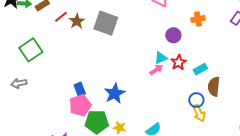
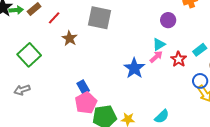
brown star: (77, 21) -> (70, 38), moved
red star: (179, 62) -> (179, 59), moved
blue star: (115, 93) -> (134, 68), moved

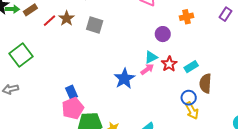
gray square: (99, 18) -> (95, 25), size x0.7
brown star: (70, 38) -> (67, 18), moved
red star: (179, 59) -> (169, 64), moved

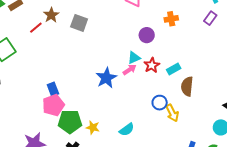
red line: (50, 21) -> (36, 28), moved
blue circle: (189, 98) -> (160, 103), moved

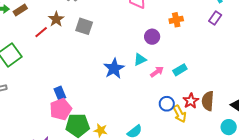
red star: (152, 65) -> (191, 101), moved
pink arrow: (130, 70) -> (157, 72), moved
blue star: (106, 78) -> (114, 68), moved
brown semicircle: (187, 86) -> (208, 101), moved

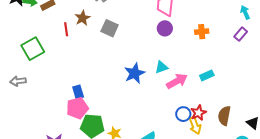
red line: (41, 32) -> (66, 29), turned -64
purple circle: (152, 37) -> (165, 28), moved
cyan rectangle: (180, 70) -> (207, 75), moved
pink arrow: (157, 72) -> (177, 81), size x1.5
red star: (191, 101) -> (199, 113), moved

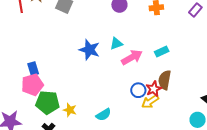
blue star: (135, 73) -> (89, 50), turned -30
brown semicircle: (224, 116) -> (165, 80), moved
yellow arrow: (195, 125) -> (150, 102), turned 78

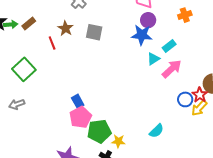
blue star: (89, 50) -> (142, 35), moved
cyan rectangle: (162, 52) -> (169, 46), moved
yellow star: (70, 110) -> (118, 141), moved

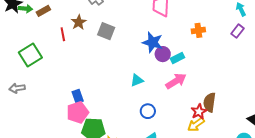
purple circle: (148, 20) -> (163, 54), moved
cyan triangle: (153, 59) -> (137, 80), moved
blue circle: (185, 99) -> (148, 111), moved

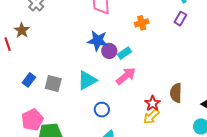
gray square: (106, 31) -> (53, 83), moved
cyan triangle: (137, 80) -> (87, 80), size x1.5
blue rectangle: (78, 96) -> (29, 80), moved, turned 64
brown semicircle: (210, 102) -> (176, 93), moved

